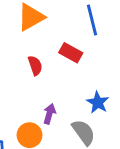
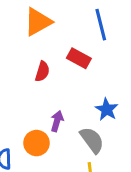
red semicircle: (35, 65) -> (42, 71), turned 36

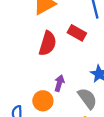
red semicircle: (42, 71) -> (48, 43), size x1.5

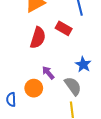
purple arrow: (59, 83) -> (48, 73), turned -56

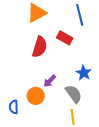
purple arrow: (48, 73) -> (50, 81), turned -96

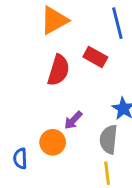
gray semicircle: (74, 94) -> (109, 139), turned -138

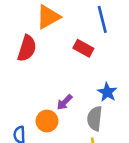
red semicircle: (59, 70) -> (27, 48), moved

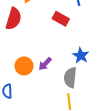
orange circle: (47, 121) -> (24, 66), moved

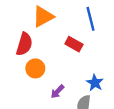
orange circle: (24, 66) -> (35, 68), moved

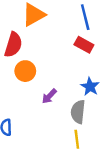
red rectangle: (74, 44) -> (84, 45), moved

